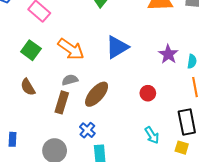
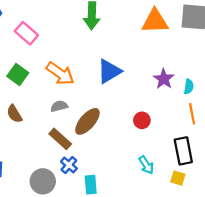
brown rectangle: (62, 102) -> (60, 139), moved, turned -65
blue cross: (87, 130) -> (69, 165), moved

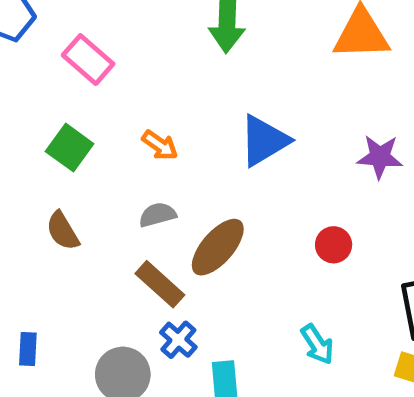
orange arrow: (60, 73) -> (160, 145), size x0.6
purple star: (164, 79) -> (380, 157), turned -30
cyan arrow: (146, 165) -> (317, 344), moved

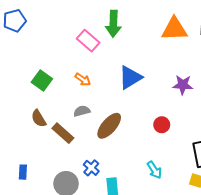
pink rectangle: (88, 60) -> (88, 41), moved
brown rectangle: (160, 284) -> (63, 133), moved

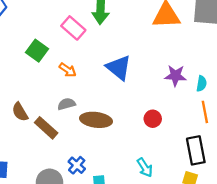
blue triangle: (130, 77) -> (119, 68), turned -50
green square: (42, 81) -> (37, 51), moved
brown ellipse: (109, 126) -> (96, 120), turned 56

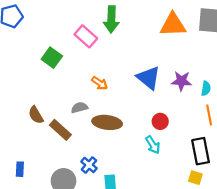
blue triangle: (119, 68) -> (149, 78), moved
orange arrow: (68, 70) -> (100, 83), moved
cyan arrow: (145, 167) -> (153, 145), moved

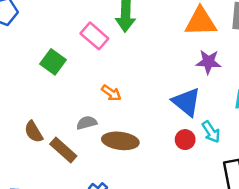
blue triangle: (149, 78) -> (186, 102), moved
purple star: (181, 81) -> (208, 62), moved
cyan arrow: (153, 145) -> (211, 132), moved

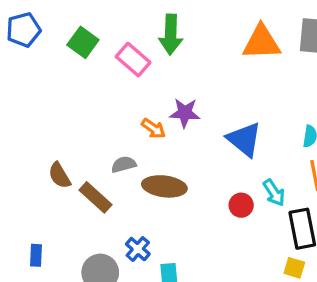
green square: (53, 62) -> (83, 42), moved
purple star: (208, 62) -> (185, 113), moved
cyan arrow: (211, 132) -> (274, 193), moved
red circle: (185, 140) -> (241, 205), moved

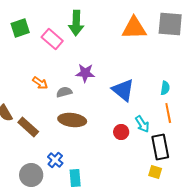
green square: (83, 42) -> (20, 28), turned 36
orange arrow: (153, 128) -> (40, 83), moved
gray semicircle: (124, 164) -> (64, 92), moved

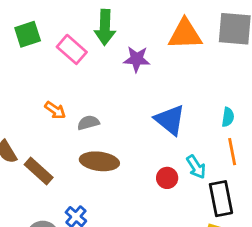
purple star: (85, 73) -> (137, 59), moved

